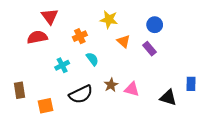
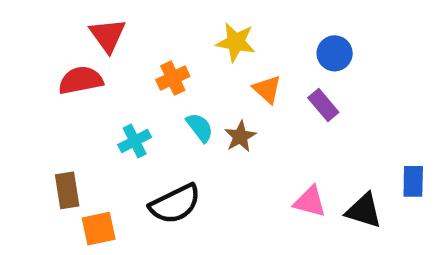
brown star: (111, 85) -> (240, 136), moved
pink triangle: (132, 89) -> (310, 202), moved
brown rectangle: (20, 90) -> (67, 190), moved

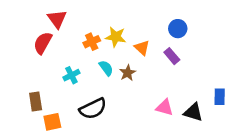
yellow star: (236, 42) -> (116, 37), moved
red semicircle: (81, 80) -> (43, 43), turned -50

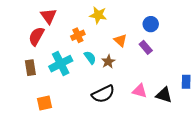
yellow star: (116, 37) -> (98, 15), moved
cyan cross: (71, 75) -> (61, 64), size x1.6
brown rectangle: (36, 101) -> (30, 68), moved
black semicircle: (93, 109) -> (103, 94), moved

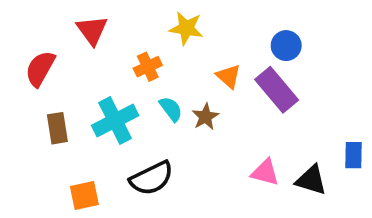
red semicircle: (36, 36) -> (40, 69), moved
purple rectangle: (146, 47) -> (277, 90), size x1.6
black semicircle: (103, 94) -> (152, 178), moved

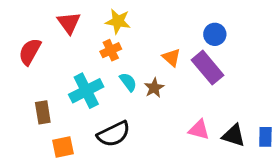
yellow star: (186, 28) -> (118, 21), moved
brown rectangle: (57, 128) -> (43, 112), moved
blue rectangle: (353, 155) -> (265, 137), moved

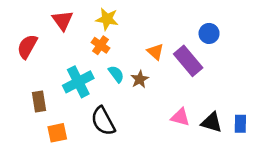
blue circle: (215, 34) -> (209, 33), moved
orange cross: (111, 50) -> (100, 45), turned -30
black semicircle: (114, 134) -> (103, 121), turned 88

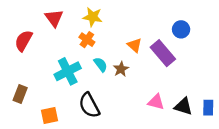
brown rectangle: (39, 101) -> (20, 94), moved, turned 30

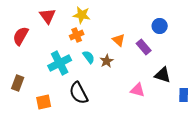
orange cross: (87, 40) -> (77, 35), turned 32
purple rectangle: (163, 53) -> (144, 47), size x0.7
black triangle: (183, 106) -> (163, 75), moved

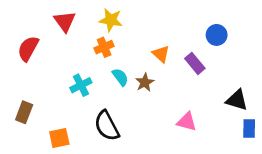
cyan cross: (60, 63) -> (81, 85), size x0.7
black triangle: (163, 75) -> (237, 100), moved

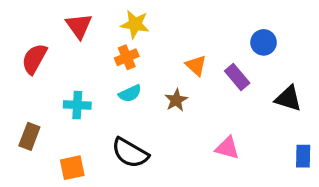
cyan semicircle: (120, 77) -> (130, 94), moved, turned 102
cyan cross: (81, 85) -> (77, 105), moved, turned 30
black triangle: (237, 100) -> (288, 98), moved
black semicircle: (107, 126) -> (130, 153), turned -32

